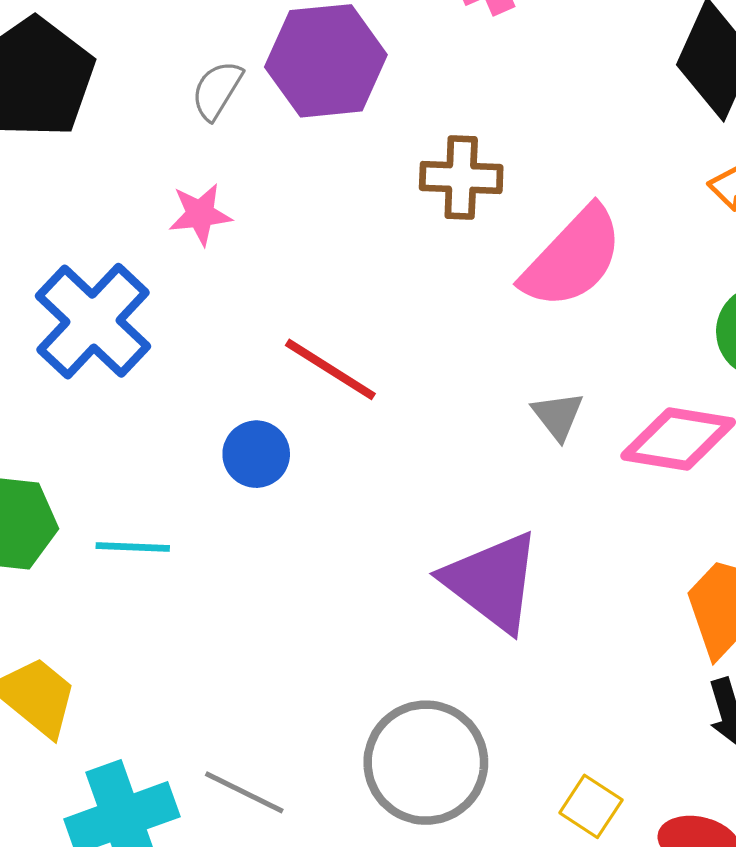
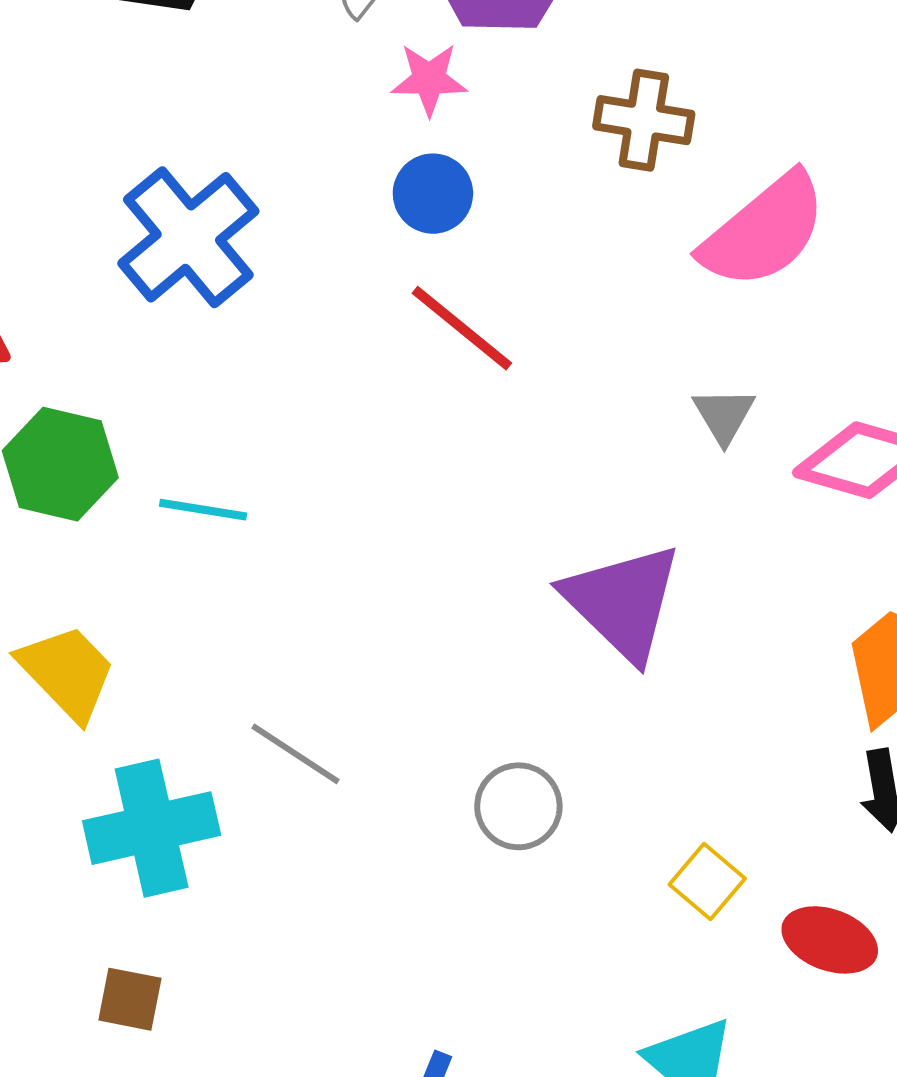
pink star: (200, 214) -> (429, 79), moved
blue circle: (256, 454) -> (433, 194), moved
gray circle: (426, 763) -> (518, 806), size x0.6
gray line: (244, 792) -> (295, 754), moved

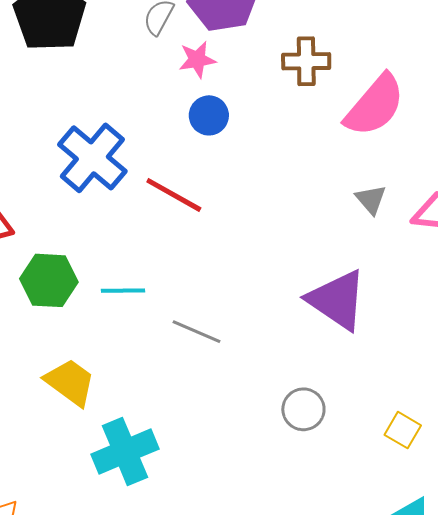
red line: (462, 328) -> (174, 195), moved
gray line: (295, 754) -> (197, 332), moved

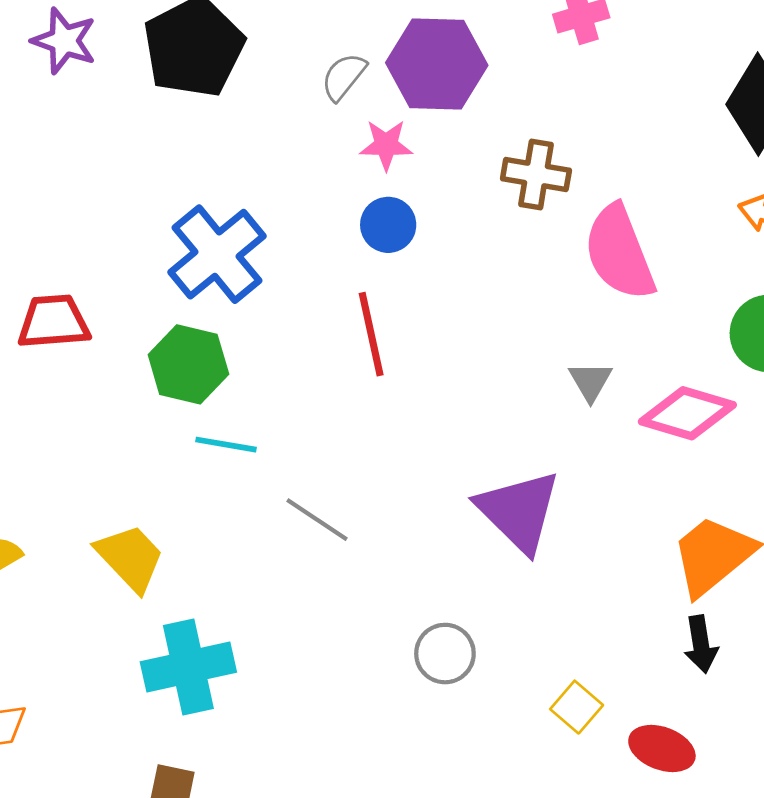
pink semicircle: (375, 105) -> (619, 253), turned 108
red line: (174, 195) -> (371, 334), moved, turned 38
green hexagon: (49, 280) -> (188, 364), moved

